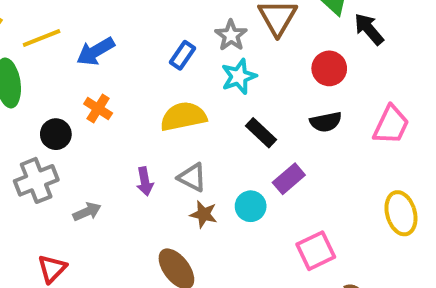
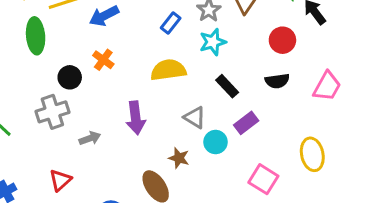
gray triangle: (192, 177) -> (195, 117), moved
purple arrow: (145, 181) -> (136, 118), size x1.5
yellow ellipse: (401, 213) -> (312, 154), moved
brown star: (204, 214) -> (179, 158), moved
pink square: (316, 251) -> (263, 179), turned -36

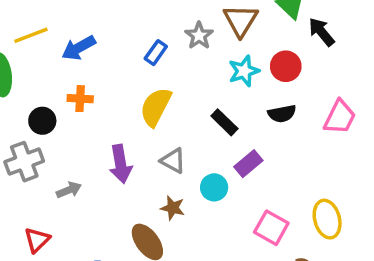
cyan star: (213, 42) -> (244, 71), moved
orange cross: (103, 60) -> (80, 99), turned -30
yellow semicircle: (168, 70) -> (156, 107), turned -52
gray triangle: (195, 117) -> (173, 161), moved
yellow ellipse: (312, 154) -> (327, 219), moved

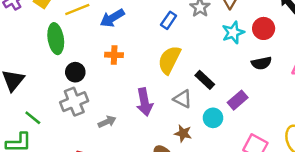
black circle: (42, 121) -> (75, 72), moved
black rectangle: (224, 122) -> (205, 80), moved

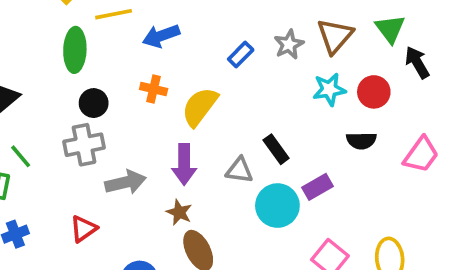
yellow semicircle: (169, 60) -> (200, 107), moved
gray triangle: (183, 99) -> (239, 170), turned -30
cyan circle: (213, 118) -> (277, 206), size x1.5
gray arrow: (107, 122) -> (125, 182), size x1.5
brown star: (183, 133) -> (179, 212), moved

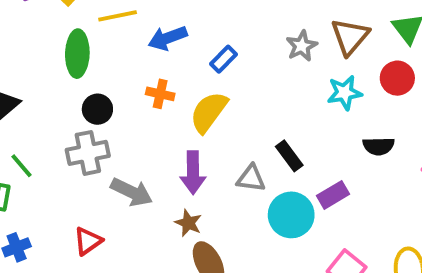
blue rectangle: (241, 54) -> (224, 59), moved
red circle: (374, 92) -> (397, 78), moved
gray arrow: (125, 182) -> (132, 192), turned 39

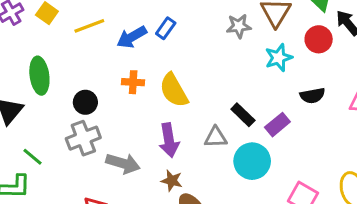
gray star: (302, 46) -> (239, 26), turned 30
green ellipse: (77, 54) -> (39, 76), moved
blue rectangle: (224, 59) -> (166, 28), moved
yellow semicircle: (209, 112) -> (174, 90), turned -57
purple rectangle: (333, 195) -> (277, 125), moved

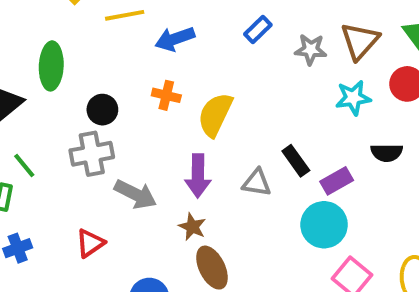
blue rectangle: (166, 28) -> (258, 30), moved
yellow semicircle: (174, 90) -> (215, 115), turned 45
cyan circle: (252, 161) -> (324, 225), moved

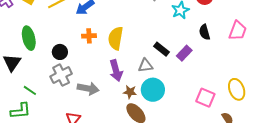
black semicircle: (387, 153) -> (205, 32), turned 91
cyan circle: (324, 225) -> (153, 90), moved
brown star: (192, 227) -> (130, 92), moved

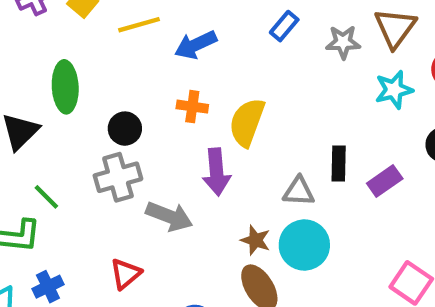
black rectangle: (161, 49) -> (339, 164), turned 42
purple arrow: (116, 71) -> (216, 172), moved

